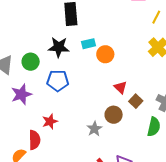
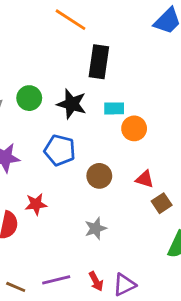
green circle: (31, 62) -> (29, 98), moved
red triangle: (120, 87) -> (145, 179), turned -40
brown circle: (114, 115) -> (99, 176), moved

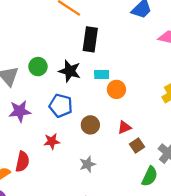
red triangle: (145, 179) -> (124, 127), turned -40
red star: (36, 204) -> (52, 141), moved

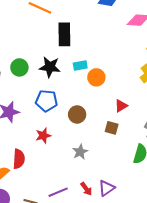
red triangle: (124, 127) -> (121, 106), moved
brown square: (137, 145) -> (112, 128), moved, turned -32

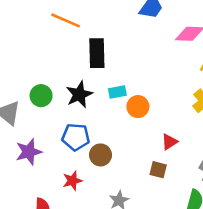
black star: (50, 67) -> (79, 94), turned -30
brown circle: (77, 114) -> (101, 155), moved

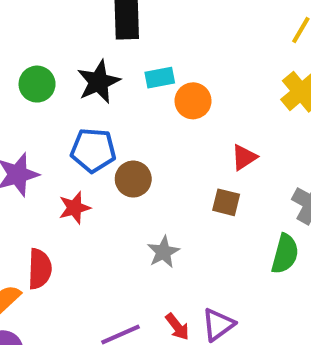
red star: (72, 181) -> (74, 208), moved

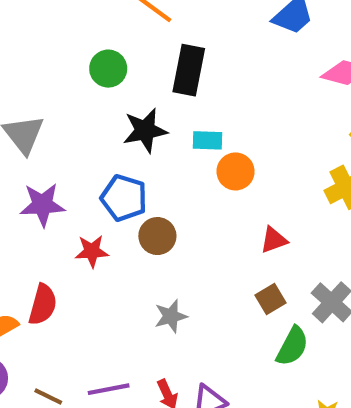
green circle: (37, 84) -> (108, 69), moved
brown square: (226, 202) -> (271, 299), moved, turned 32

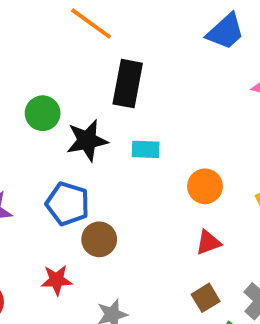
green circle: (108, 69) -> (43, 113), moved
orange circle: (236, 171) -> (205, 186), moved
red star: (92, 251) -> (57, 280), moved

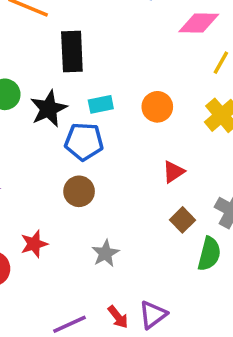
orange circle: (205, 186) -> (157, 107), moved
blue pentagon: (68, 204) -> (84, 142), moved
red star: (57, 280) -> (34, 244), moved

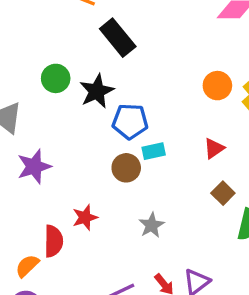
black rectangle: (72, 52) -> (118, 38), turned -36
cyan rectangle: (101, 104) -> (154, 151), moved
orange circle: (157, 107) -> (217, 86), moved

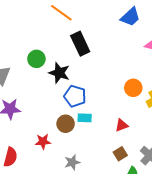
black star: (97, 91) -> (59, 73), turned 30
red star: (85, 217) -> (43, 141), moved

